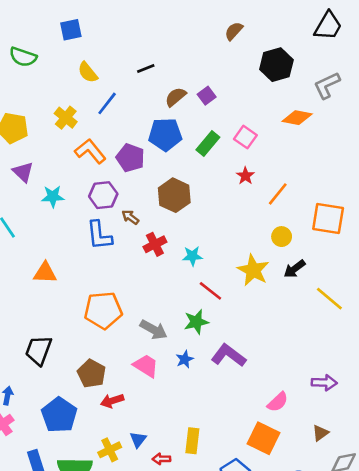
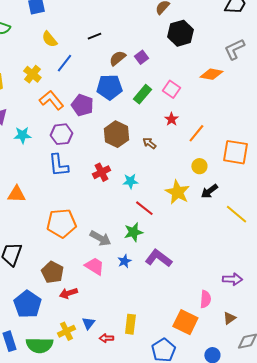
black hexagon: (276, 65) -> (180, 33), moved
brown arrow: (130, 217) -> (149, 143), moved
pink semicircle: (278, 402) -> (205, 299), moved, turned -42

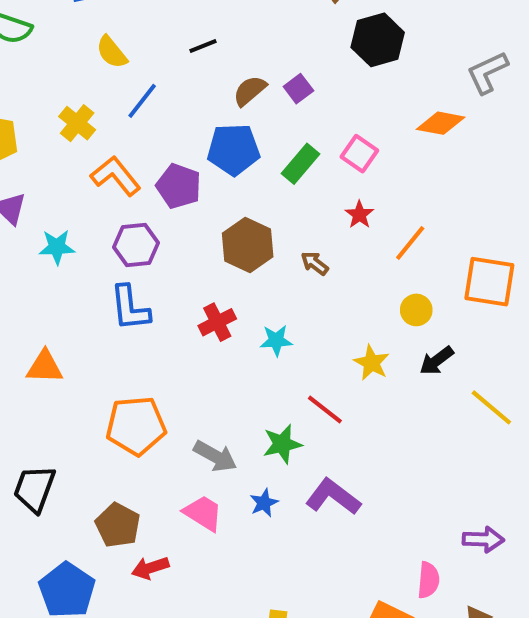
yellow star: (177, 192) -> (372, 363), size x0.7
red line: (144, 208) -> (325, 409), moved

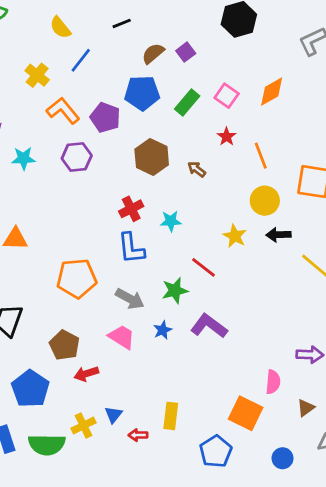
orange diamond: (441, 123) -> (272, 92), moved, turned -40
orange line: (410, 243) -> (261, 156), turned -60
blue L-shape: (130, 308) -> (131, 248), moved
yellow circle: (416, 310) -> (265, 201), size x1.4
black arrow: (437, 361) -> (278, 235), turned 35

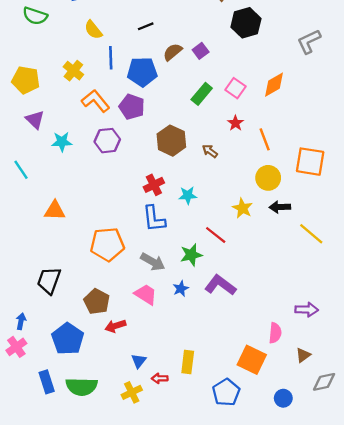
blue line: (81, 60) -> (111, 58), turned -40
blue pentagon: (142, 93) -> (142, 72), moved
yellow cross: (83, 426) -> (132, 392), moved

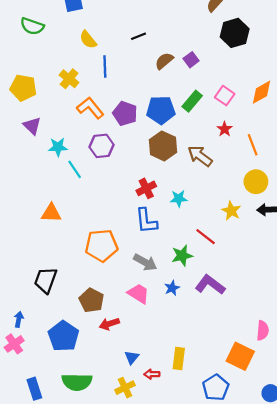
blue pentagon: (142, 72) -> (161, 110), moved
brown arrow: (210, 151) -> (200, 156), size x1.6
cyan line: (21, 170) -> (75, 169), moved
blue rectangle: (47, 382) -> (34, 389), moved

